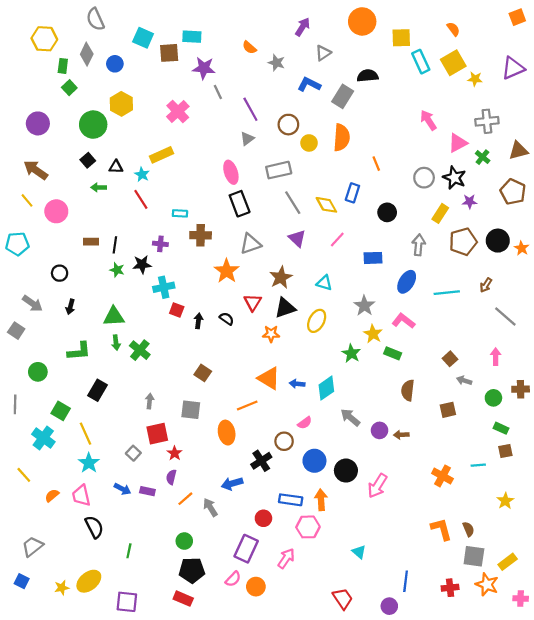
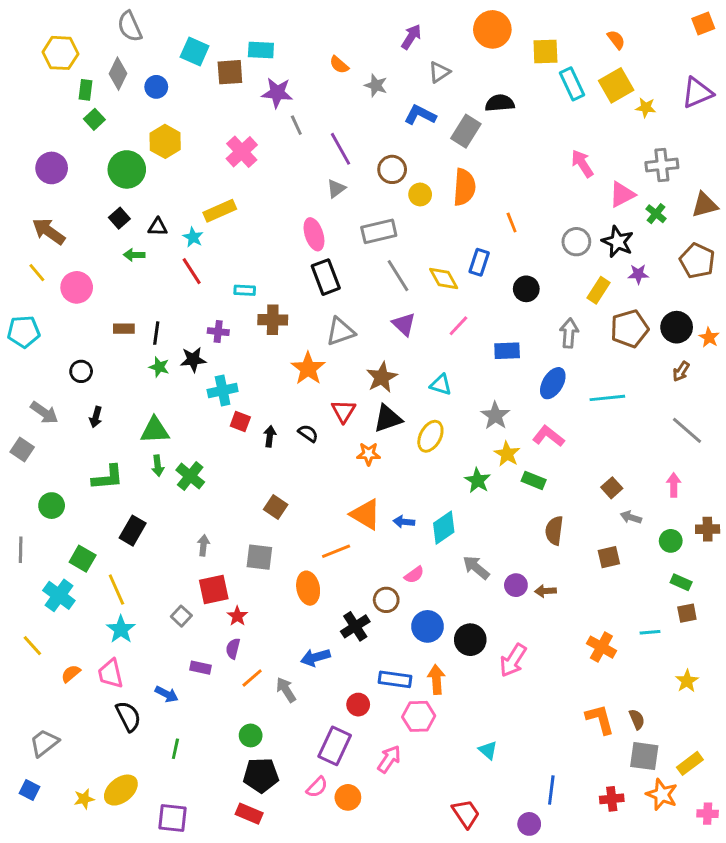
brown arrow: (486, 285) -> (681, 371), moved
blue arrow: (122, 489) -> (167, 694), moved

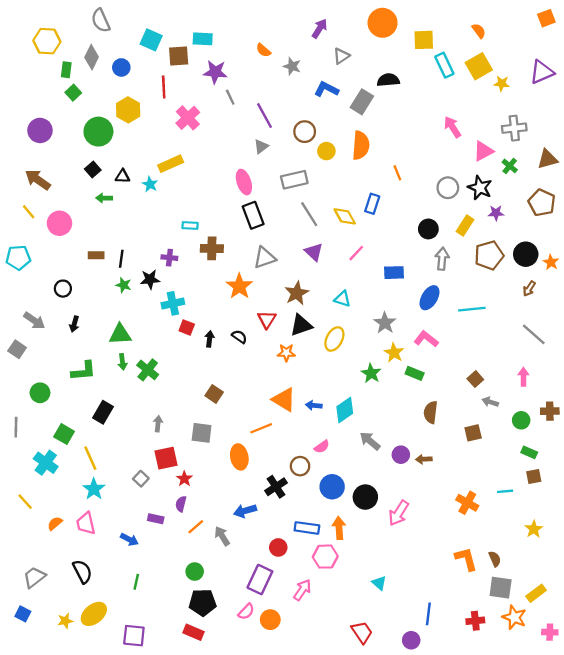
red line: (192, 271) -> (164, 87), moved, turned 30
black circle: (526, 289) -> (428, 229), moved
black semicircle: (128, 716) -> (82, 572), moved

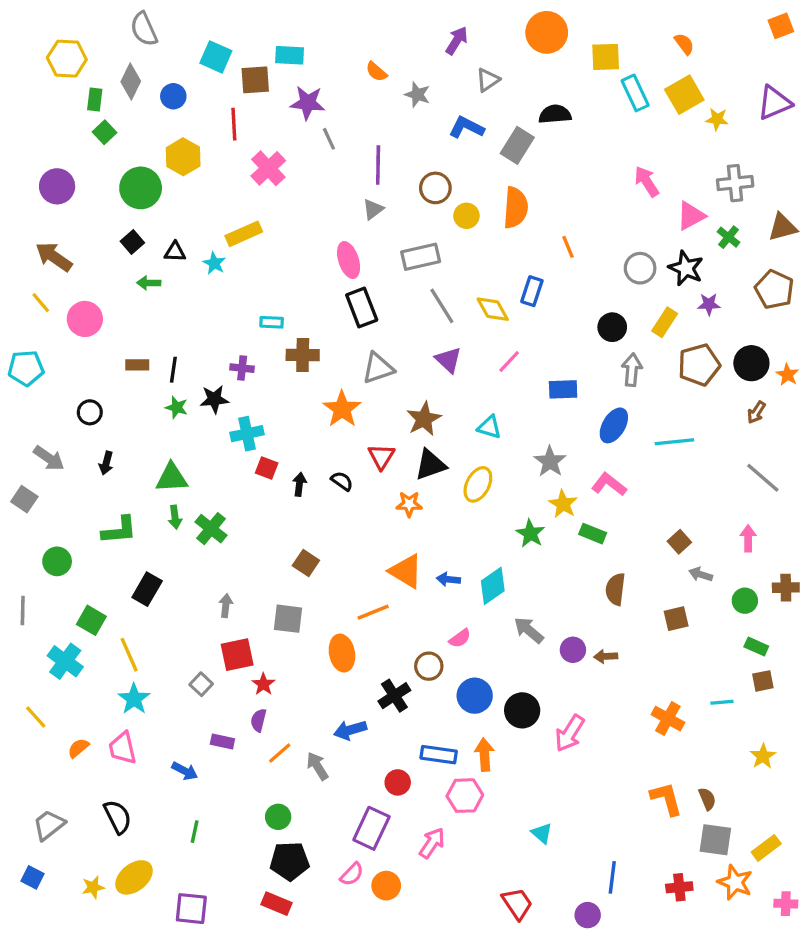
purple line: (265, 116) -> (378, 165), turned 30

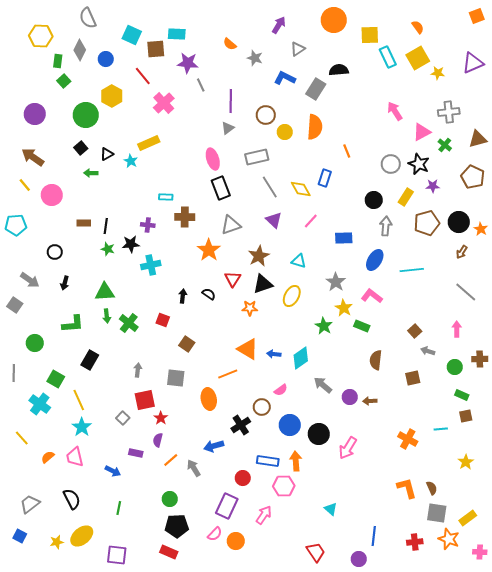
red line: (234, 124) -> (143, 76), turned -36
black triangle: (175, 252) -> (107, 154), turned -32
red square: (267, 468) -> (163, 320), moved

